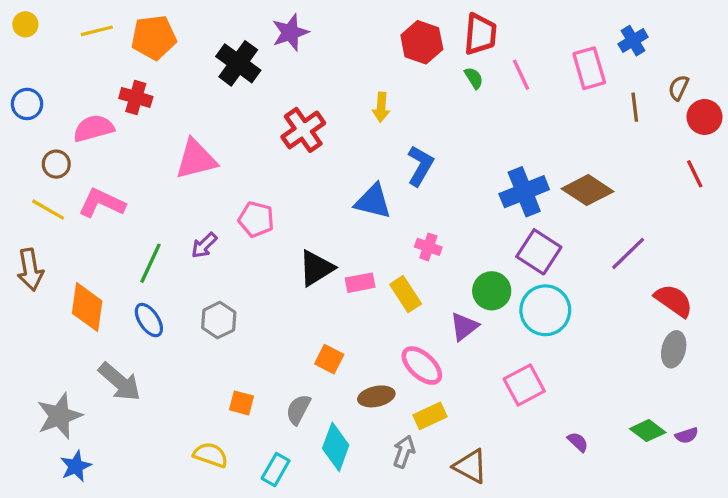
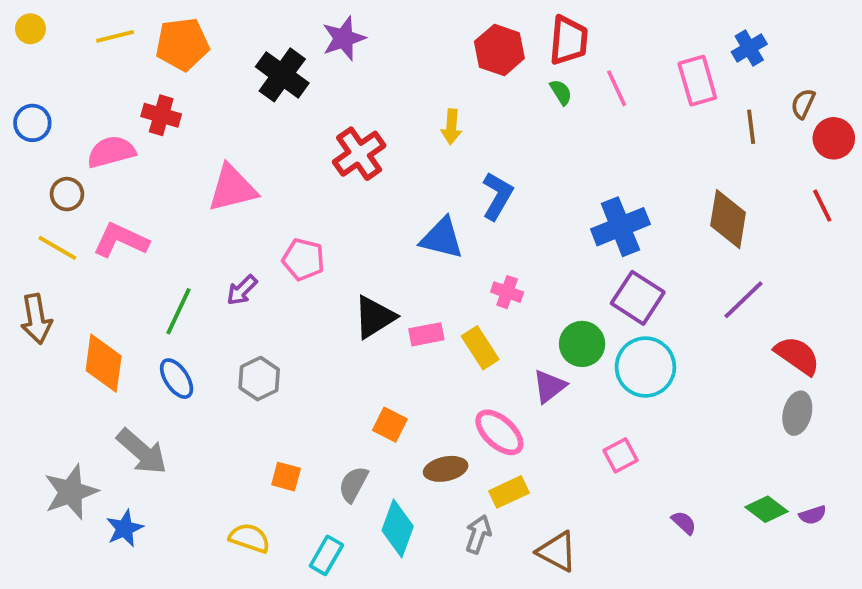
brown diamond: (588, 190) -> (728, 219), moved, turned 66
pink square: (524, 385) -> (620, 455), size x0.7
blue star: (76, 466) -> (125, 528), moved

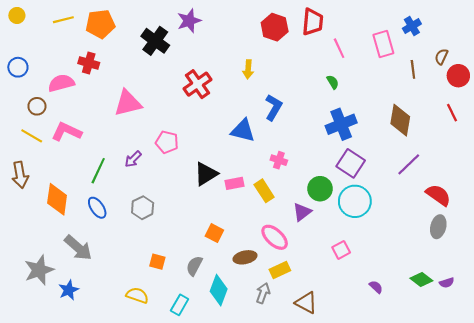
green semicircle: (561, 92) -> (333, 82), moved

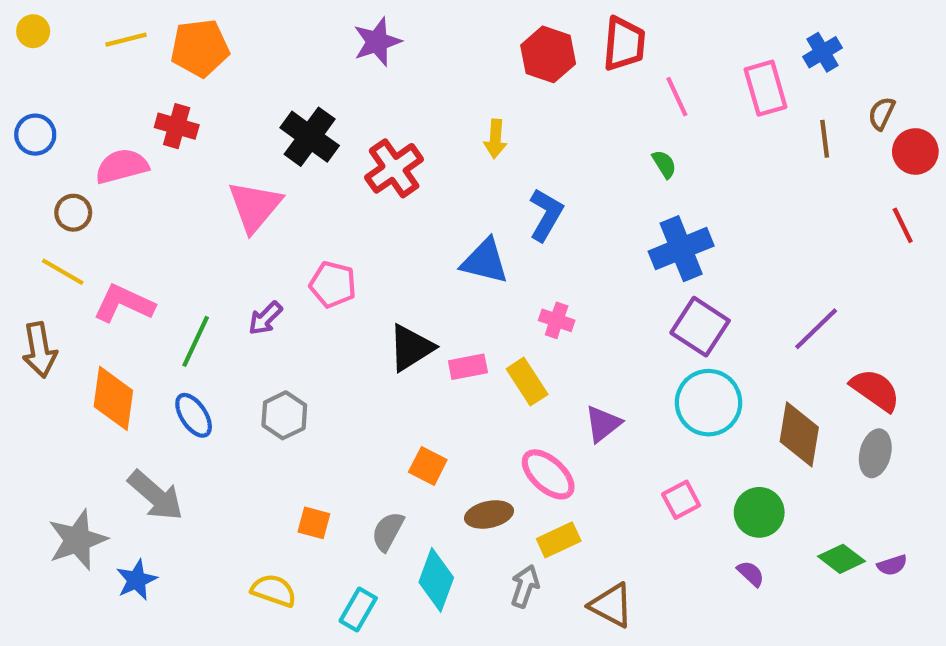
black cross: (155, 41) -> (310, 137), moved
pink triangle: (128, 103) -> (255, 206), turned -36
brown diamond: (400, 120) -> (799, 434), moved
pink L-shape: (67, 132) -> (124, 303), moved
green circle: (320, 189) -> (759, 512), moved

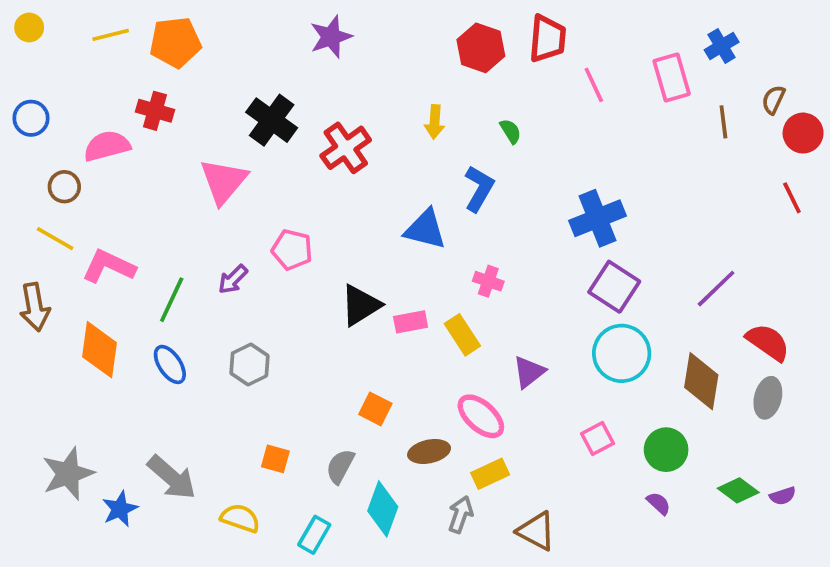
green semicircle: (664, 164) -> (511, 131), moved
gray arrow: (156, 495) -> (172, 477), moved

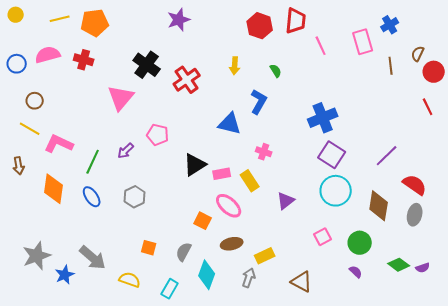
pink semicircle: (107, 146) -> (48, 55), moved
brown arrow: (35, 307) -> (19, 166), size x0.7
pink ellipse: (481, 416) -> (229, 206), moved
brown triangle: (536, 531) -> (302, 282), moved

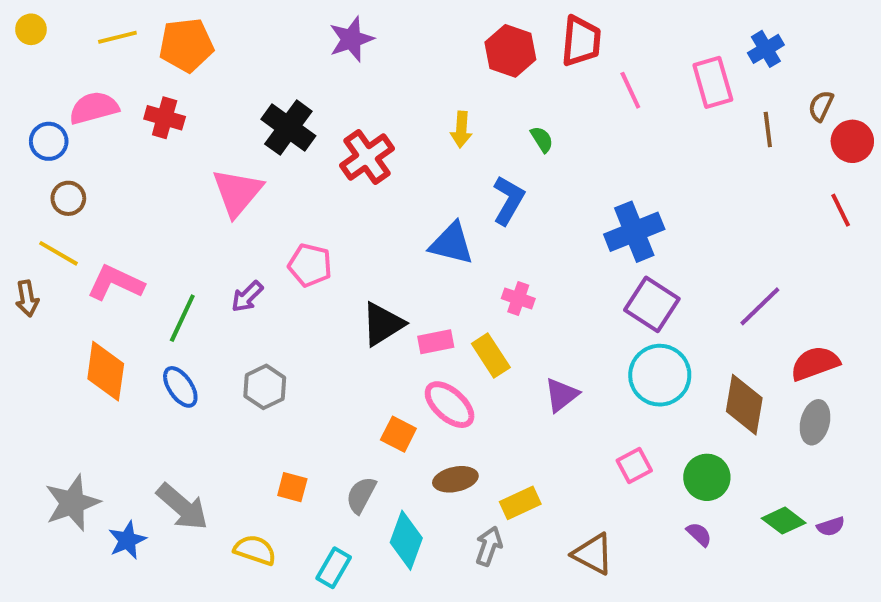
blue circle: (17, 64) -> (49, 141), moved
brown arrow: (19, 166) -> (27, 299), moved
red semicircle: (415, 185) -> (815, 363), turned -55

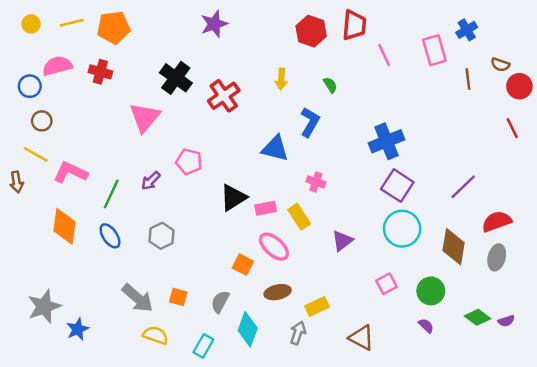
yellow circle: (31, 29) -> (31, 24), moved
brown semicircle: (821, 106) -> (500, 65), turned -96
gray arrow: (182, 507) -> (138, 298), moved

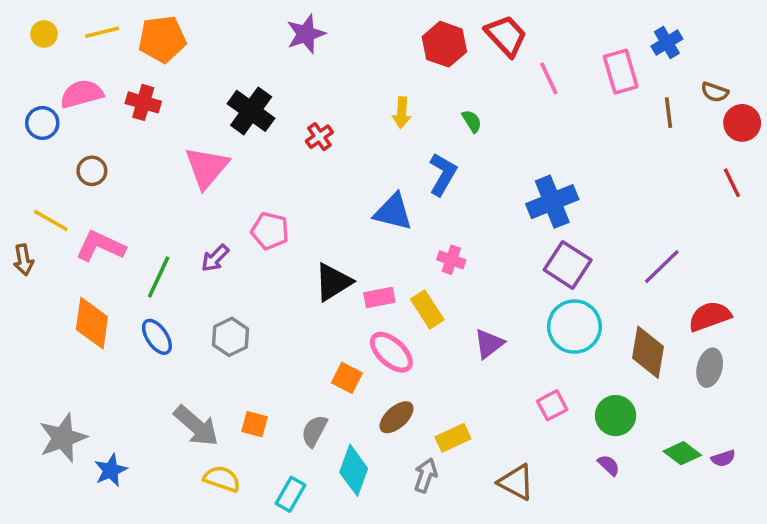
red trapezoid: (354, 25) -> (506, 36), turned -48
red cross: (224, 96) -> (319, 137), size x0.6
brown circle: (42, 121) -> (92, 171), moved
brown ellipse: (278, 292) -> (396, 417), turned -30

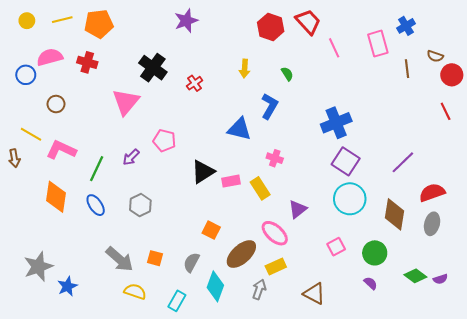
pink ellipse: (391, 352) -> (275, 233), moved
brown ellipse: (396, 417) -> (241, 254), size x1.4

